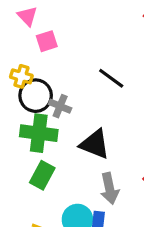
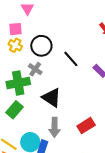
pink square: (47, 41) -> (15, 29), moved
black circle: (36, 96) -> (41, 46), moved
green cross: (39, 133) -> (18, 83), turned -30

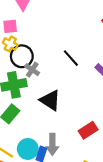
black circle: (41, 46) -> (22, 56), moved
gray arrow: (54, 127) -> (52, 144), moved

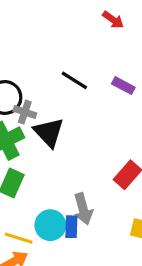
black triangle: (50, 100) -> (49, 132), moved, turned 30

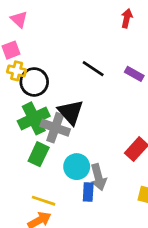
red arrow: (113, 20) -> (127, 18), turned -114
gray cross: (25, 112) -> (55, 128), moved, size x1.5
cyan circle: (50, 225) -> (77, 167), moved

